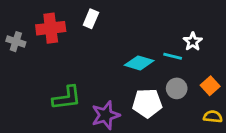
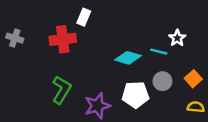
red cross: (51, 28) -> (63, 39), moved
green L-shape: (67, 98) -> (62, 90), turned -52

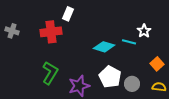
gray circle: (162, 81) -> (132, 84), moved
white pentagon: (135, 95) -> (110, 77), turned 30

